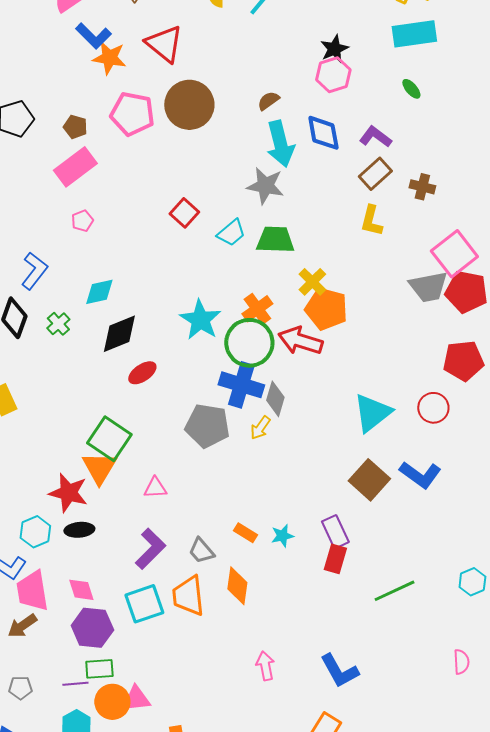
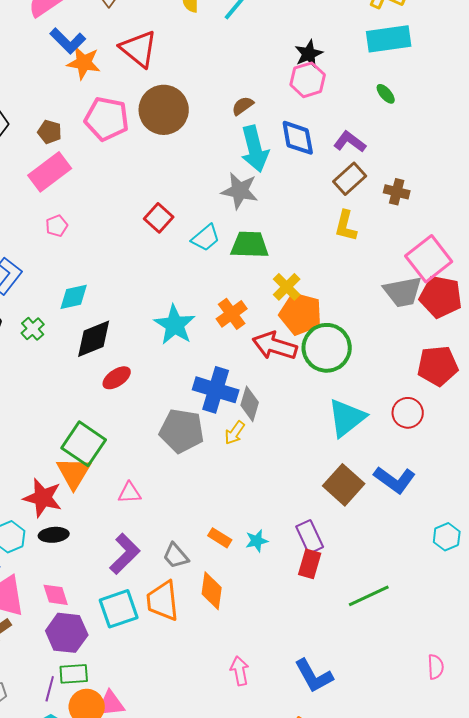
green circle: (249, 343) -> (327, 348), moved
cyan hexagon: (472, 582) -> (447, 537), moved
purple line: (75, 684) -> (50, 689), turned -70

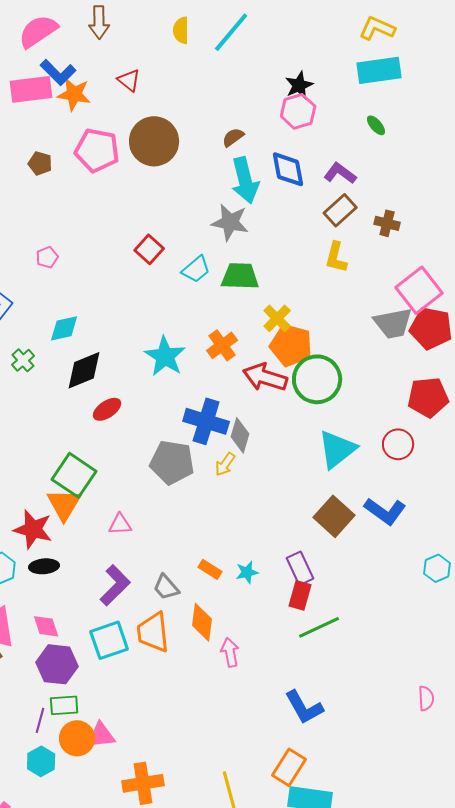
red triangle: (139, 49) -> (129, 80), size x0.6
pink rectangle: (50, 172) -> (31, 89), moved, turned 30
green line: (369, 596) -> (319, 627), moved
pink arrow: (240, 671) -> (230, 652), moved

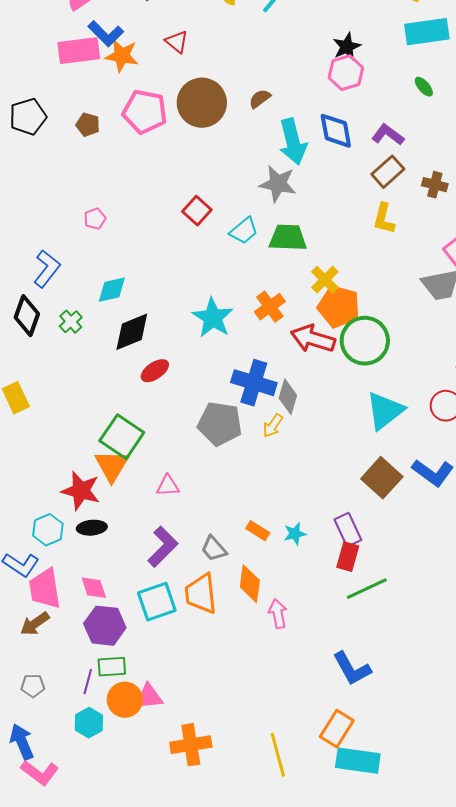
brown semicircle: (233, 137) -> (260, 99), moved

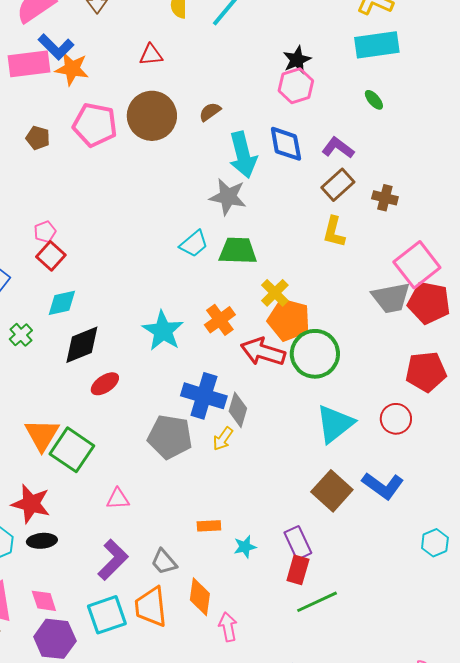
red triangle: (177, 42) -> (151, 55), moved, turned -45
red square: (197, 211) -> (51, 256), moved
orange triangle: (112, 466) -> (42, 435), moved
orange rectangle: (258, 531) -> (209, 526), moved, turned -35

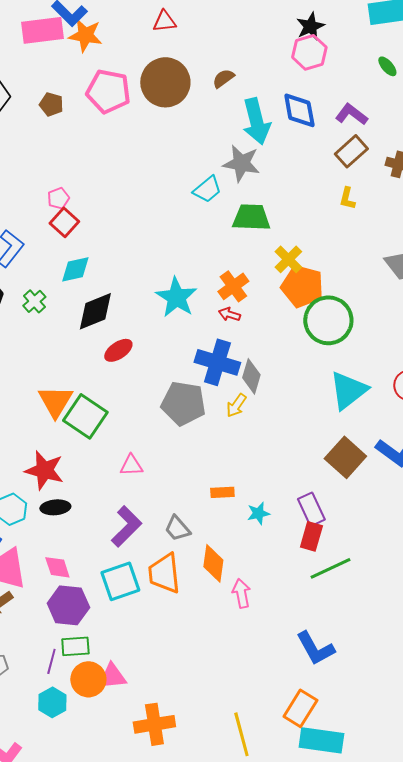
yellow L-shape: (334, 232) -> (347, 198), size x0.7
cyan trapezoid: (194, 244) -> (207, 189), moved
red arrow: (263, 352) -> (229, 314), moved, size x0.5

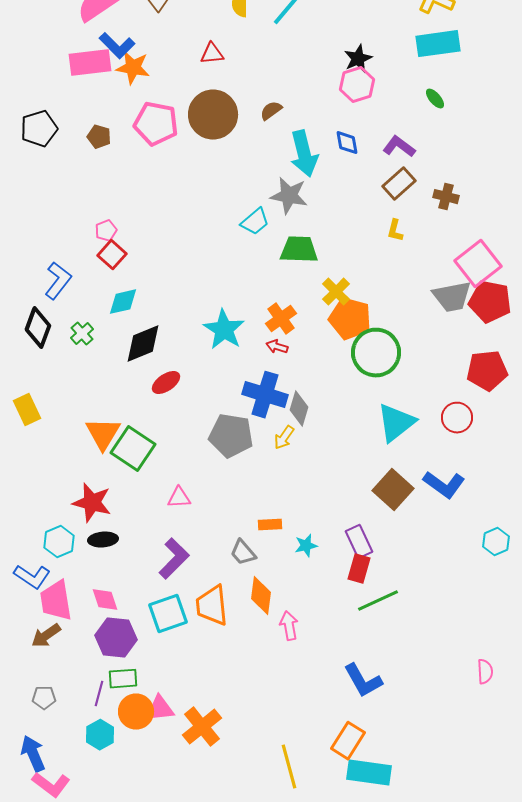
blue diamond: (299, 110) -> (347, 143), size x0.7
gray trapezoid: (177, 528) -> (243, 553), moved
orange cross: (154, 724) -> (202, 727), moved, turned -30

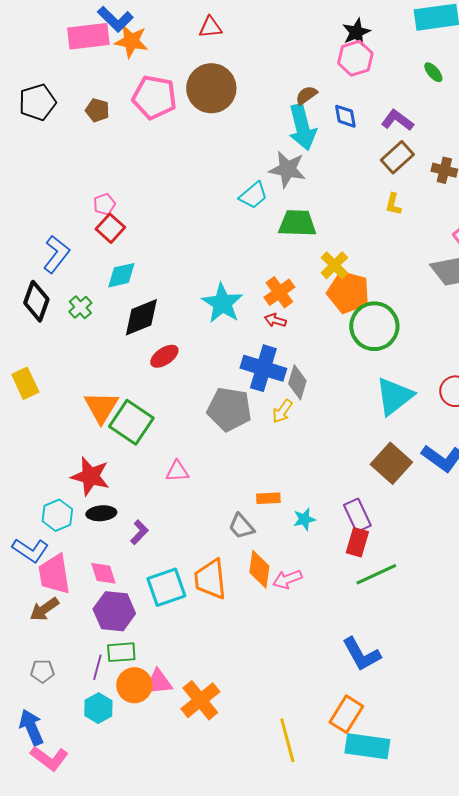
brown semicircle: (271, 111) -> (306, 95), moved
purple L-shape: (174, 559) -> (139, 532), moved, size x0.6
pink arrow: (289, 626) -> (287, 579), moved, turned -100

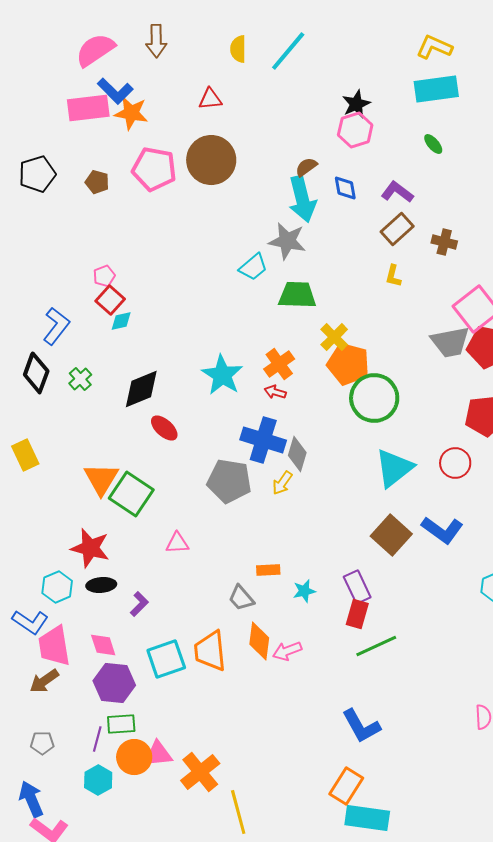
cyan diamond: (121, 275) -> (121, 321), moved, size x0.7
red ellipse: (164, 356) -> (164, 428), turned 76
yellow line: (287, 740) -> (238, 812), moved

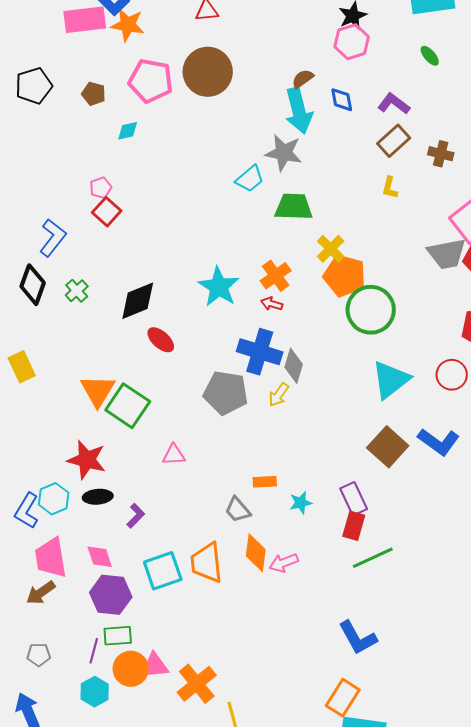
cyan diamond: (121, 321) -> (128, 131), moved
blue L-shape: (30, 622) -> (27, 511), moved, turned 87

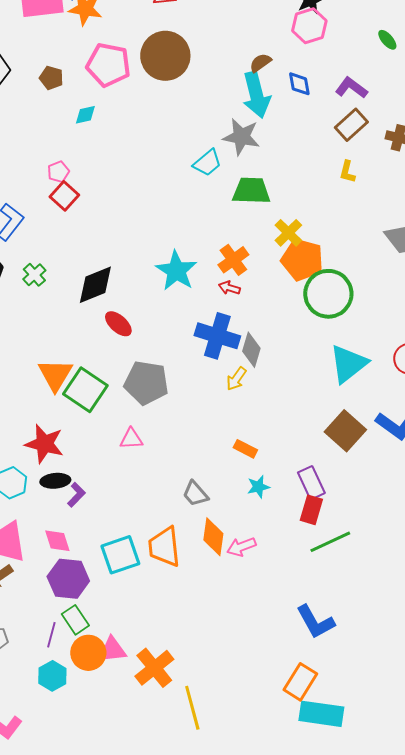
gray pentagon: (226, 393) -> (146, 383), moved
orange rectangle: (265, 482) -> (245, 449), moved, turned 30
purple L-shape: (136, 516) -> (76, 495), moved
green rectangle: (118, 636) -> (75, 620), turned 60

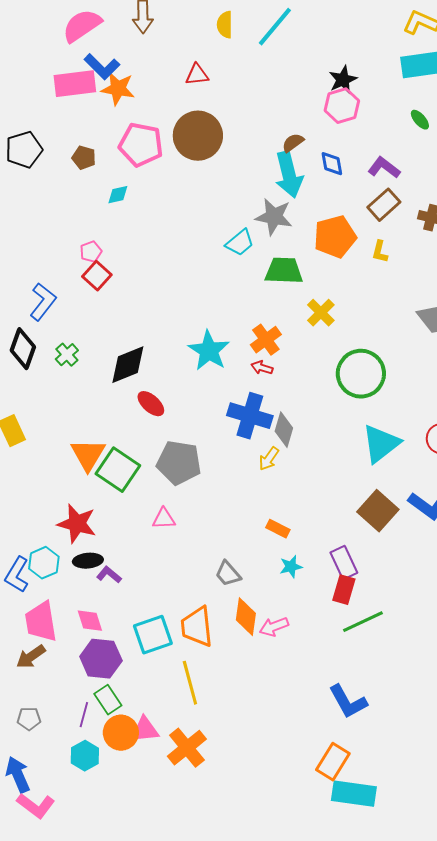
orange pentagon: (302, 260) -> (335, 237), moved, turned -30
purple L-shape: (76, 495) -> (109, 575), turned -95
yellow line: (192, 708) -> (190, 683), moved

